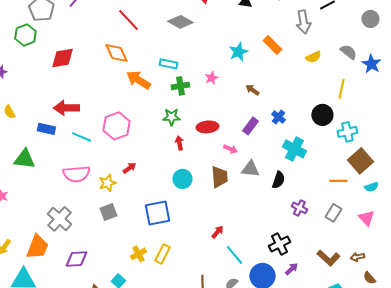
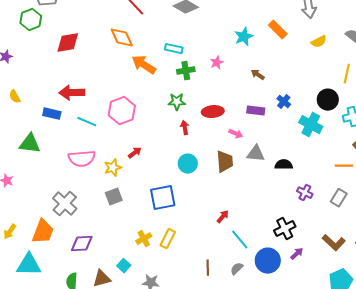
purple rectangle: (250, 126) -> (256, 111), turned 60
cyan cross: (294, 149) -> (311, 125), moved
black semicircle: (278, 180) -> (284, 165), turned -108

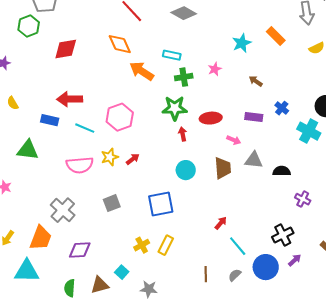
green star: (177, 102) -> (175, 108), size x1.4
yellow star: (113, 168) -> (110, 157), moved

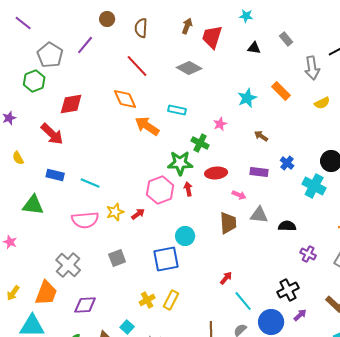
green cross: (184, 77) -> (200, 143), moved, turned 36
red arrow: (70, 99) -> (52, 134), moved, turned -135
pink hexagon: (120, 117) -> (160, 190), moved
cyan circle: (186, 170) -> (185, 236), moved

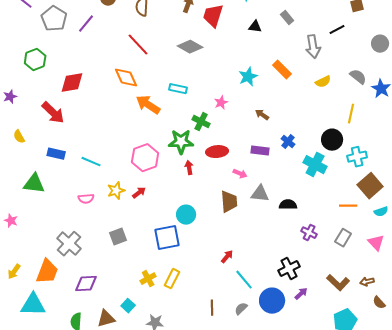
gray pentagon: (50, 55) -> (54, 19), moved
pink hexagon: (160, 190) -> (145, 158), moved
pink semicircle: (85, 220) -> (86, 199), size x0.6

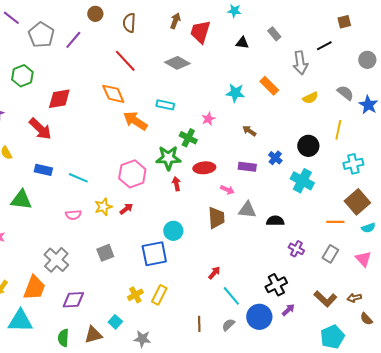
cyan star: (248, 77) -> (235, 93), turned 30
black circle: (332, 140) -> (308, 146), moved
cyan cross: (357, 157) -> (353, 164), moved

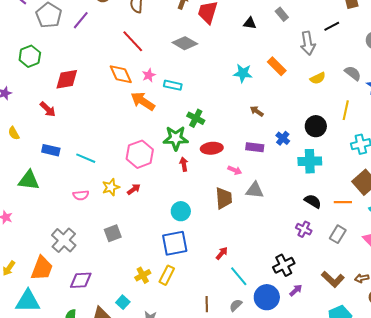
pink star: (208, 119) -> (149, 75), moved
red arrow: (40, 129) -> (48, 109), size x0.7
cyan cross: (302, 181) -> (310, 161), turned -30
black semicircle: (275, 221) -> (313, 201), moved, turned 30
blue square: (154, 254) -> (175, 243), moved

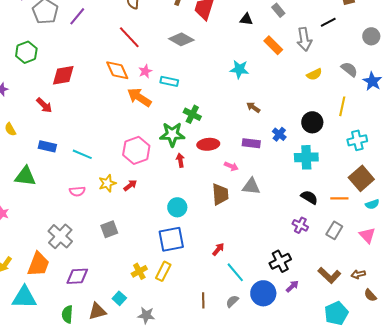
orange rectangle: (277, 66) -> (273, 45), moved

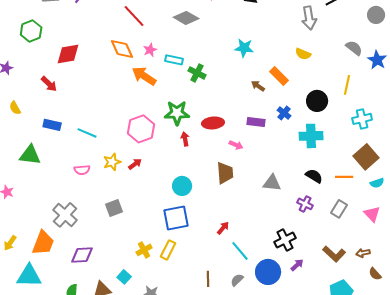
orange rectangle: (273, 45) -> (279, 76), moved
yellow semicircle: (314, 74) -> (303, 54), moved, turned 49
green cross: (192, 114) -> (197, 73), moved
gray triangle: (251, 186) -> (272, 183), moved

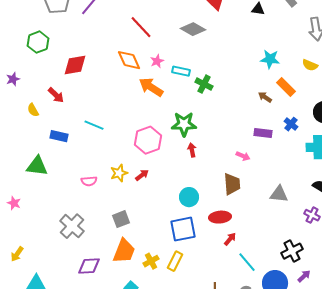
cyan star: (244, 48) -> (270, 59), moved
yellow semicircle: (15, 108) -> (33, 110), moved
red ellipse: (213, 123) -> (220, 217), moved
cyan line: (87, 133) -> (94, 125), moved
orange trapezoid: (43, 243) -> (124, 251), moved

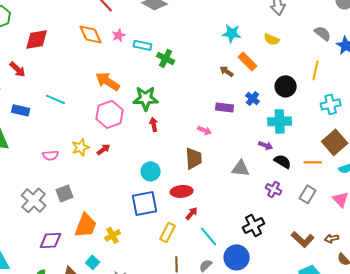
orange arrow: (151, 87) -> (108, 81), moved
gray square: (121, 219) -> (65, 193), moved
yellow rectangle: (175, 261) -> (168, 232), moved
purple arrow: (304, 276) -> (266, 145), moved, turned 64

